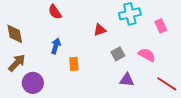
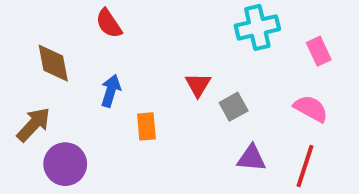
red triangle: (100, 30) -> (198, 85), moved, turned -40
brown diamond: (15, 34) -> (53, 63), moved
pink semicircle: (147, 55) -> (311, 109), moved
red line: (167, 84) -> (305, 166), moved, turned 75

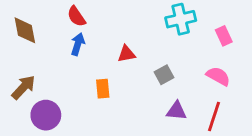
brown diamond: (53, 63) -> (25, 30), moved
red triangle: (198, 85) -> (126, 54), moved, turned 48
blue arrow: (111, 91) -> (78, 44), moved

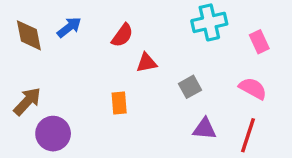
red semicircle: (76, 16) -> (122, 35), moved, turned -110
blue arrow: (78, 44) -> (69, 27), moved, turned 35

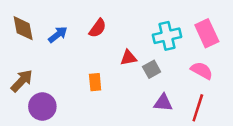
cyan cross: (209, 22) -> (167, 36), moved
blue arrow: (69, 27) -> (58, 35), moved
pink rectangle: (259, 42) -> (207, 33), size x1.5
red triangle: (146, 63) -> (128, 58), moved

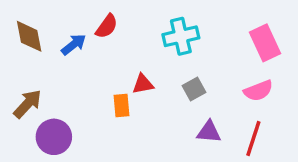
red semicircle: (98, 28) -> (107, 26), moved
cyan cross: (167, 36) -> (181, 36), moved
red triangle: (128, 58) -> (143, 84), moved
pink semicircle: (202, 71) -> (258, 91), turned 130

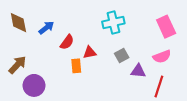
red semicircle: (107, 26) -> (67, 42), moved
purple triangle: (209, 132) -> (138, 71), moved

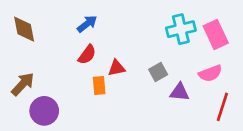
cyan cross: (113, 23) -> (181, 29), moved
blue arrow: (46, 28) -> (87, 24), moved
red line: (159, 86) -> (222, 107), moved

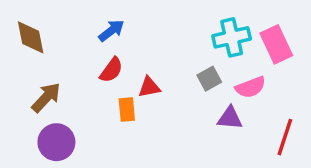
gray square: (158, 72) -> (209, 79), moved
pink semicircle: (210, 73) -> (251, 87), moved
brown arrow: (23, 84) -> (46, 98), moved

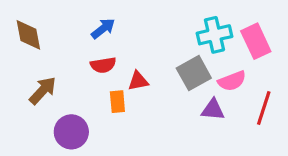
red semicircle: (111, 70) -> (103, 65), turned 45
gray square: (209, 79) -> (194, 73), size x1.5
red line: (285, 137) -> (264, 108), moved
purple circle: (56, 142) -> (71, 132), moved

